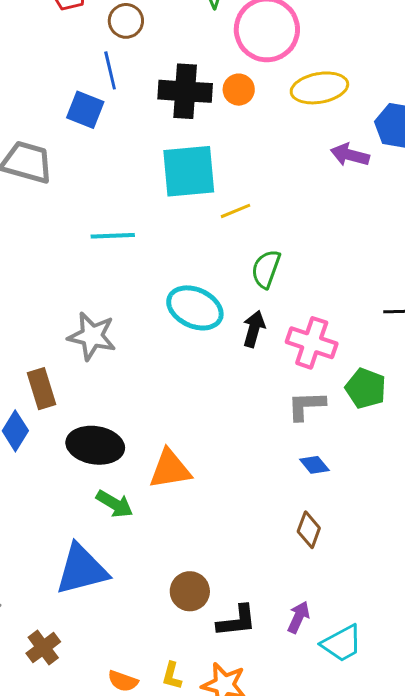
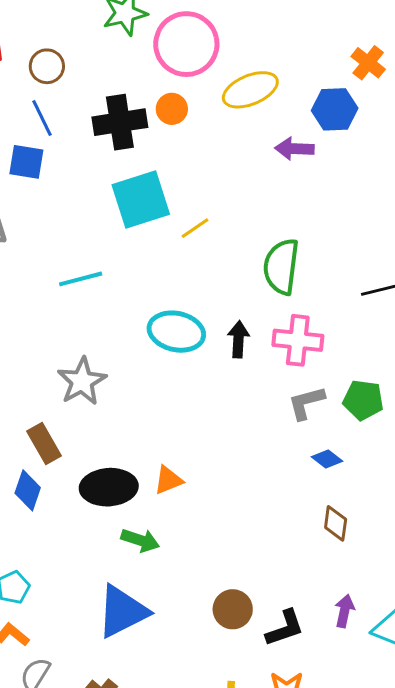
green semicircle: (266, 269) -> (281, 267), moved, size x1.4
gray star: (92, 336) -> (82, 381), turned -30
green pentagon: (366, 388) -> (363, 400), moved
orange triangle: (170, 469) -> (168, 480), moved, size x0.7

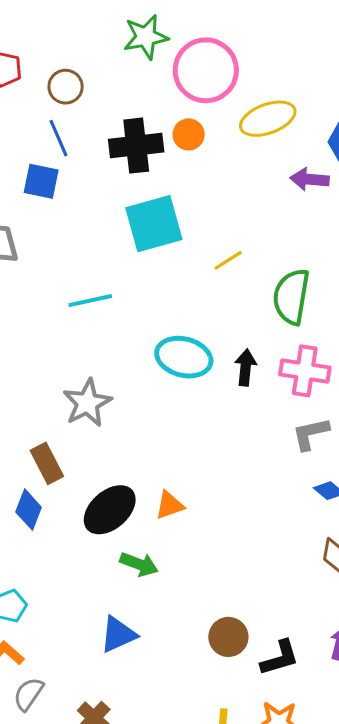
yellow line: (195, 228) -> (228, 260), moved
black ellipse: (109, 487) -> (110, 510), turned -40
blue triangle: (122, 611) -> (118, 634), size x0.7

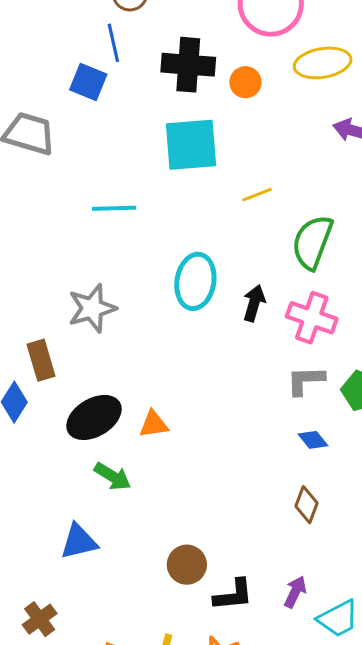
orange circle: (189, 134) -> (245, 82), moved
cyan ellipse: (184, 357) -> (195, 281), turned 74

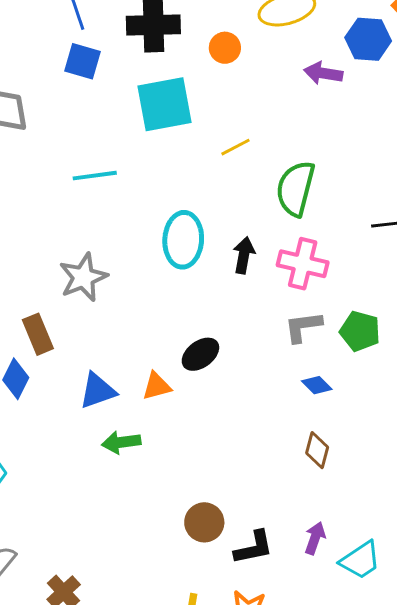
blue square: (88, 82) -> (83, 61), moved
orange circle: (245, 82) -> (225, 48), moved
black ellipse: (94, 417) -> (200, 354), moved, size x0.7
green arrow: (113, 476) -> (121, 442), turned 147
blue triangle: (79, 542) -> (97, 391), moved

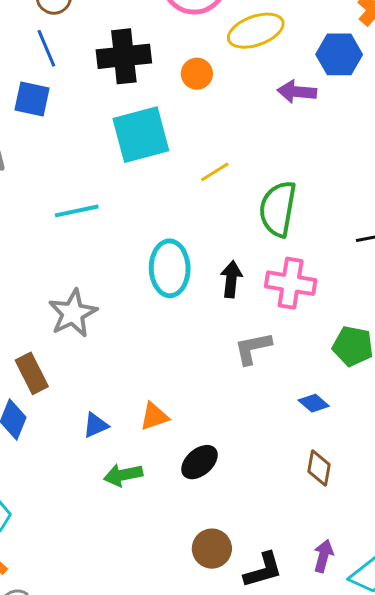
blue square: (83, 61) -> (32, 99), moved
gray L-shape: (303, 327) -> (253, 348), moved
black ellipse: (200, 354) -> (200, 462), moved
blue triangle: (97, 391) -> (96, 425), size x0.7

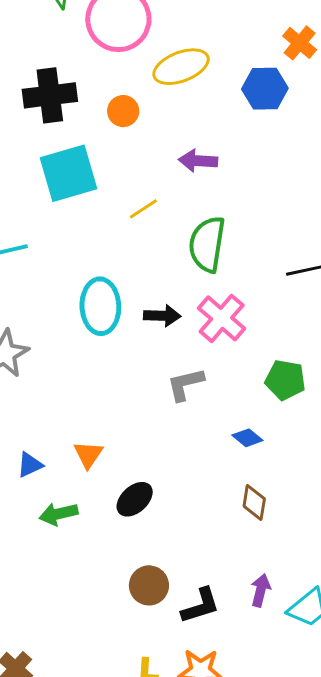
purple arrow: (297, 92) -> (198, 161), moved
black arrow: (231, 279) -> (162, 316), turned 87
pink cross: (291, 283) -> (222, 318), turned 33
orange triangle: (154, 416) -> (88, 455), turned -36

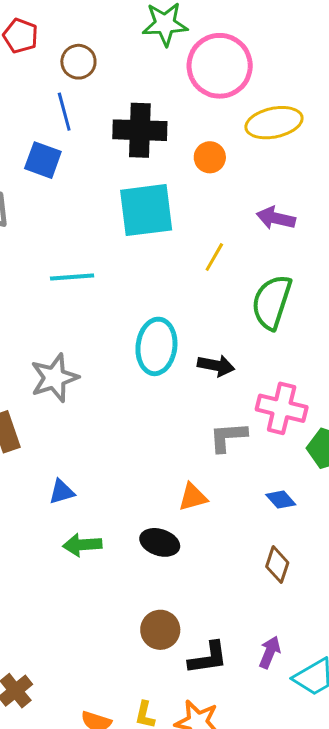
yellow line: (143, 209) -> (214, 257), turned -36
pink cross: (222, 318) -> (282, 408), moved, turned -36
orange triangle: (88, 455) -> (193, 497), moved, turned 32
black ellipse: (135, 499) -> (160, 542), turned 51

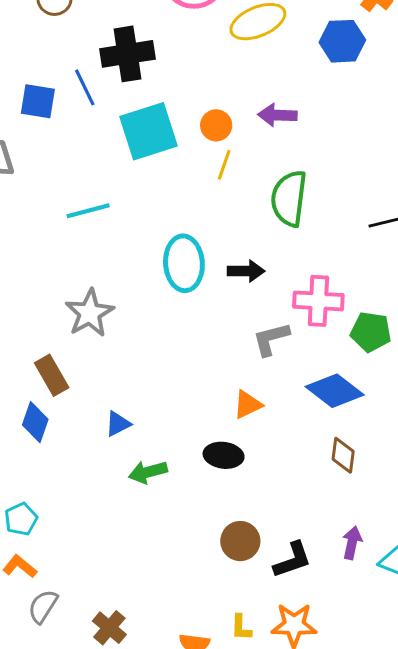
blue line: (64, 112) -> (85, 87), moved
orange circle: (210, 157) -> (216, 125), moved
blue diamond: (281, 500) -> (335, 391), size x1.8

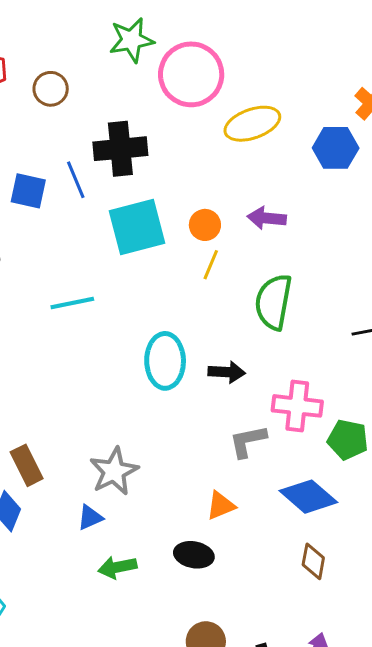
gray star: (89, 313) -> (114, 471), moved

